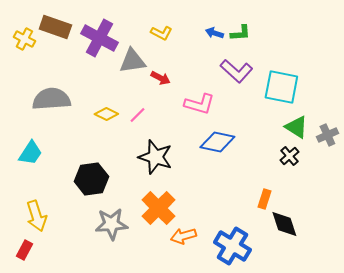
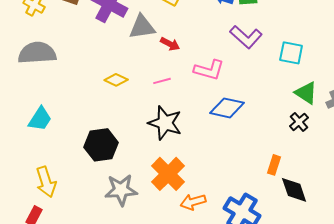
cyan square: (281, 87) -> (291, 53), size x0.7
gray semicircle: (51, 99) -> (37, 53), moved
pink line: (137, 115) -> (162, 81), moved, turned 30

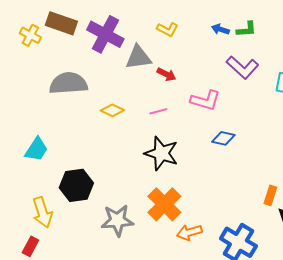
gray semicircle: (37, 53) -> (68, 83), moved
blue diamond: (227, 108) -> (223, 138), size x0.7
black hexagon: (101, 145) -> (76, 185), moved

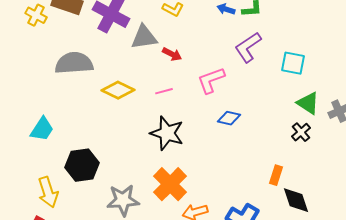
purple L-shape: (242, 67) -> (248, 47), turned 104
pink L-shape: (205, 100) -> (211, 80), turned 144
yellow diamond: (112, 110) -> (118, 90), size x1.4

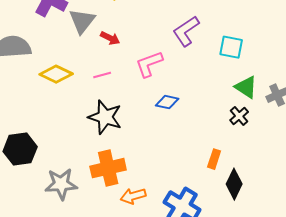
gray triangle: (144, 37) -> (82, 21), turned -44
orange cross: (170, 184) -> (108, 168), turned 32
black diamond: (296, 200) -> (234, 184), turned 44

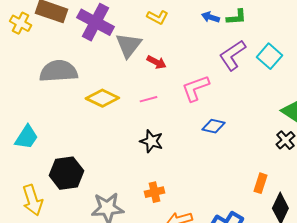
cyan square: (231, 47) -> (269, 56), moved, turned 30
black star: (105, 117) -> (151, 141), size x0.7
orange cross: (108, 168) -> (154, 192), size x0.6

